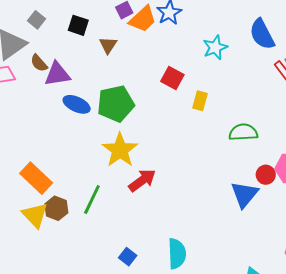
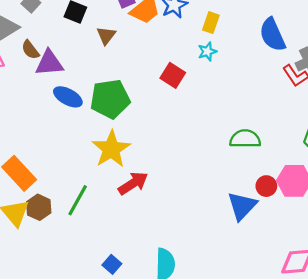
cyan star: (215, 47) -> (207, 51), moved, size x0.7
yellow rectangle: (200, 101) -> (211, 23), moved

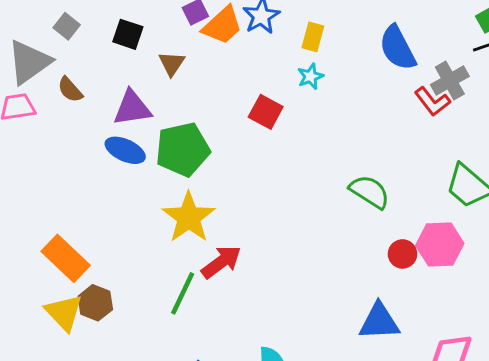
purple triangle: (49, 63) -> (132, 108), moved
green semicircle: (245, 139) -> (370, 192), turned 36
green line: (78, 200) -> (183, 293), moved
blue triangle: (242, 206) -> (379, 322), moved, turned 48

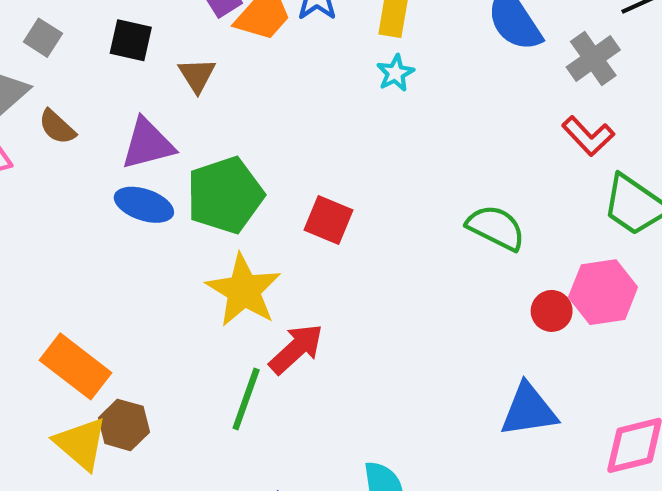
red L-shape: (432, 101) -> (588, 136), moved
red square: (266, 112) -> (328, 220), moved

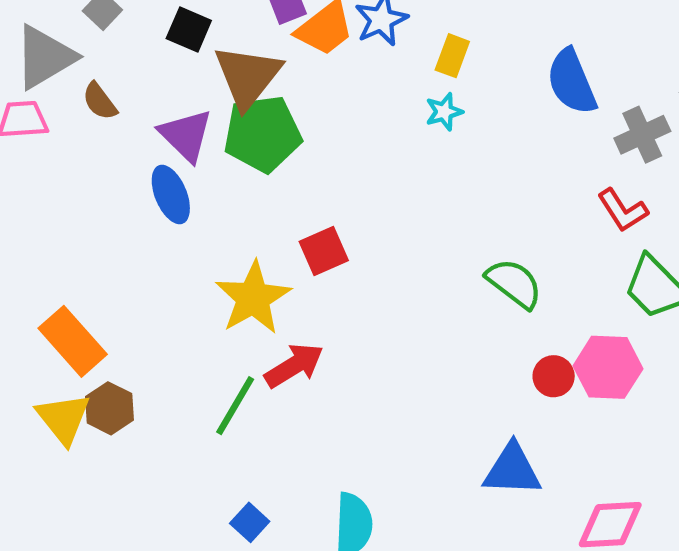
brown triangle: (197, 75) -> (248, 76), size x1.8
purple triangle: (148, 144) -> (186, 135), turned 48
green pentagon: (225, 195) -> (263, 134), moved
blue ellipse: (144, 205) -> (171, 194), turned 38
red square: (328, 220) -> (324, 251), moved, turned 33

